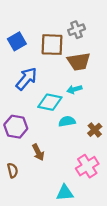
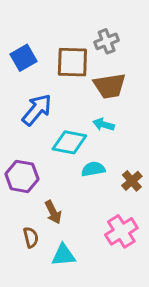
cyan arrow: (74, 89) -> (104, 125), turned 32
brown semicircle: (13, 170) -> (31, 237), moved
cyan triangle: (65, 193) -> (64, 255), moved

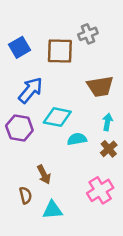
brown trapezoid: (110, 86) -> (100, 86), moved
cyan arrow: (104, 125) -> (107, 122), moved, turned 84
purple hexagon: (22, 176) -> (19, 128), moved

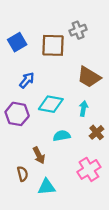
brown trapezoid: (100, 86) -> (89, 77), turned 40
blue arrow: (30, 90) -> (27, 80), size x0.7
cyan arrow: (107, 122) -> (83, 108), moved
cyan semicircle: (77, 139) -> (62, 136), moved

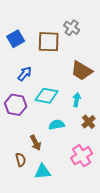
gray cross: (78, 30) -> (72, 28), turned -35

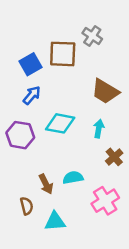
blue square: (16, 39) -> (31, 64), moved
cyan semicircle: (57, 125) -> (73, 178), moved

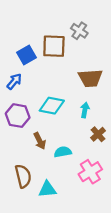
brown trapezoid: (105, 91) -> (90, 78), turned -35
blue arrow: (32, 95) -> (14, 81), moved
brown arrow: (46, 184) -> (40, 141), moved
brown semicircle: (27, 206) -> (23, 176), size x1.5

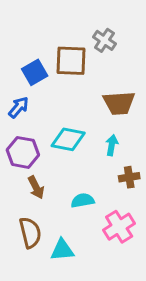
brown cross: (98, 134) -> (129, 177), turned 32
brown arrow: (40, 141) -> (36, 187), moved

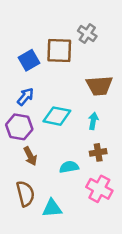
blue arrow: (19, 107) -> (25, 97), moved
brown cross: (129, 177) -> (98, 152), moved
pink cross: (119, 227) -> (99, 189), turned -30

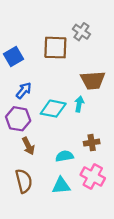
blue square: (29, 60) -> (14, 57), moved
cyan arrow: (93, 121) -> (79, 104), moved
cyan triangle: (52, 208) -> (61, 186), moved

